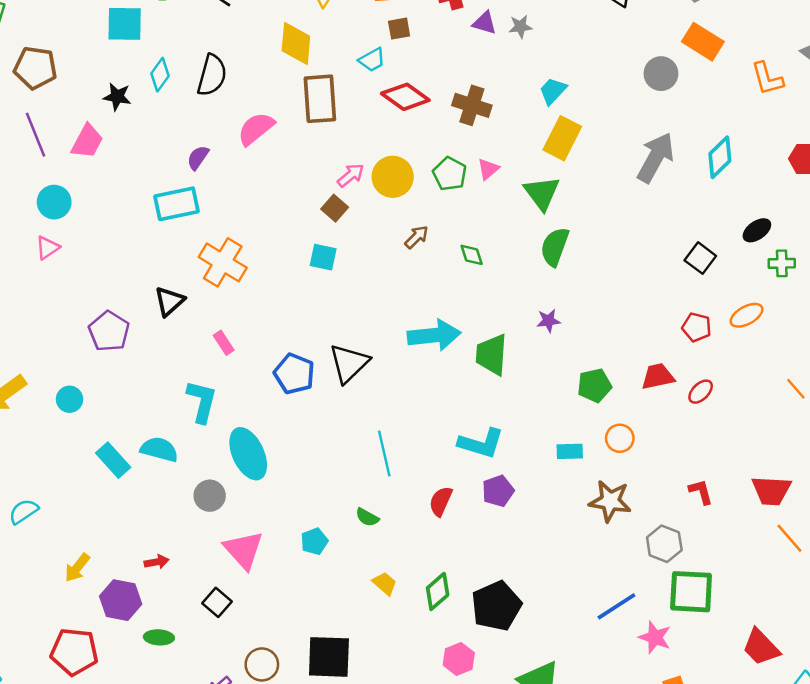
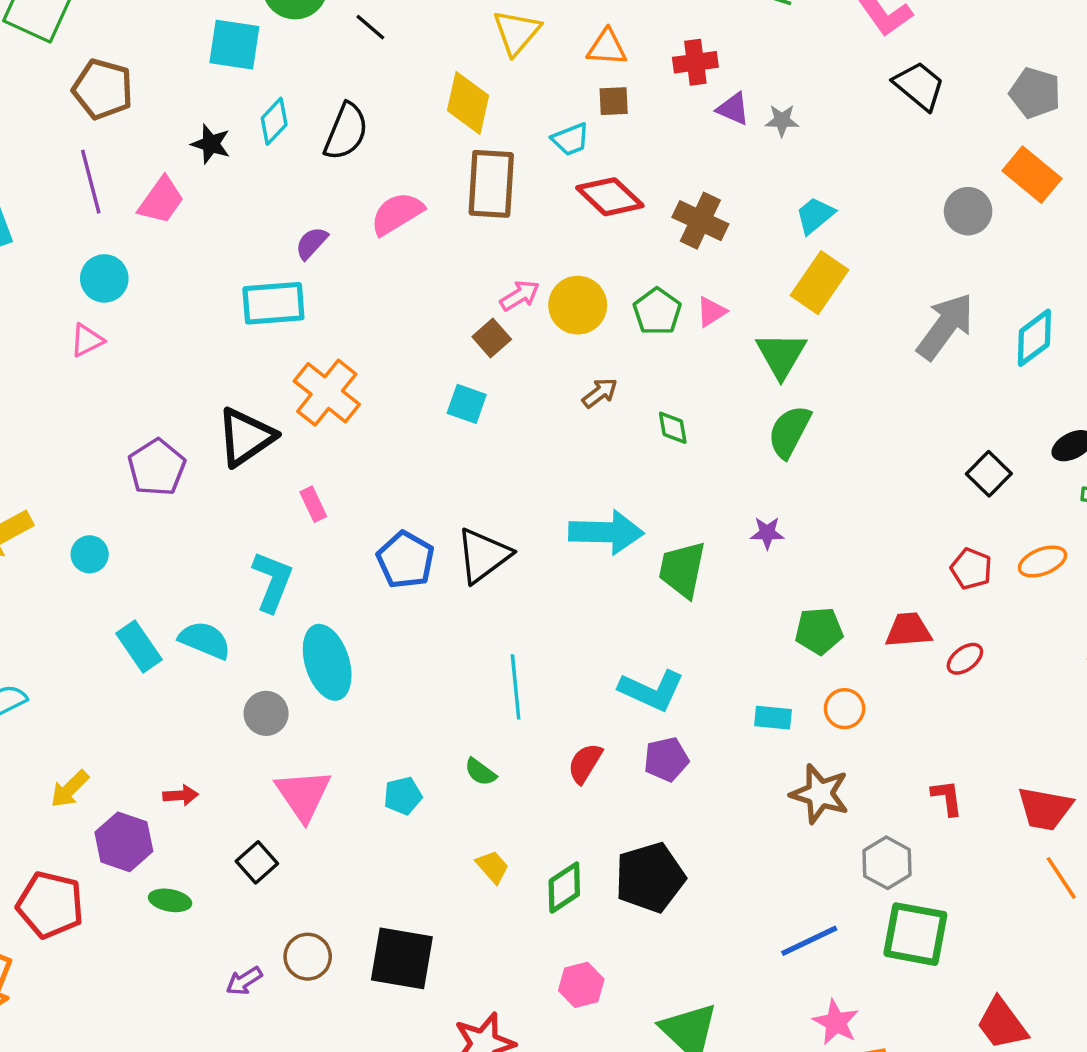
black triangle: (169, 301) -> (246, 437), size x1.4
black pentagon: (496, 606) -> (650, 877), moved
pink star: (655, 637) -> (836, 1022), moved

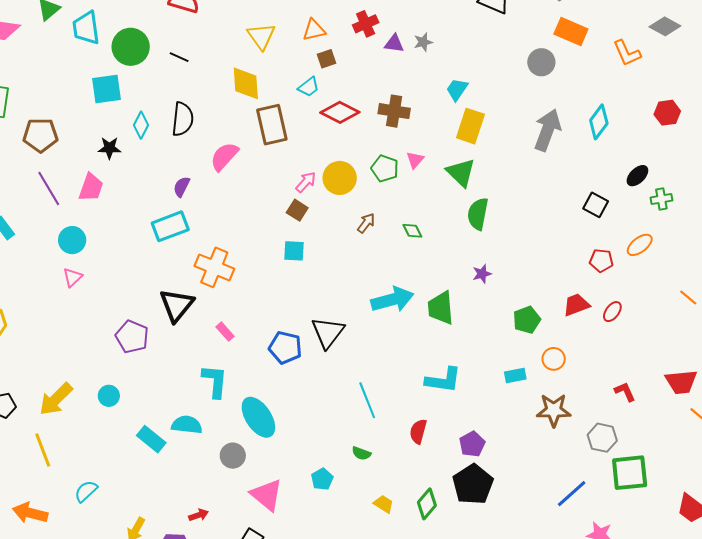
purple pentagon: (666, 759) -> (472, 444), moved

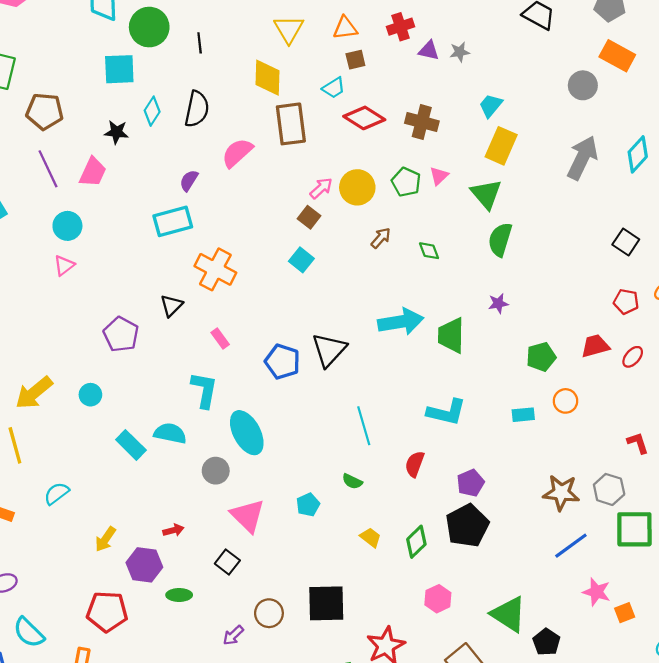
black line: (179, 57) -> (200, 43), turned 54
cyan square: (294, 251) -> (301, 260), turned 30
black triangle: (177, 305) -> (171, 306), size x0.6
brown star: (554, 410) -> (561, 493), moved

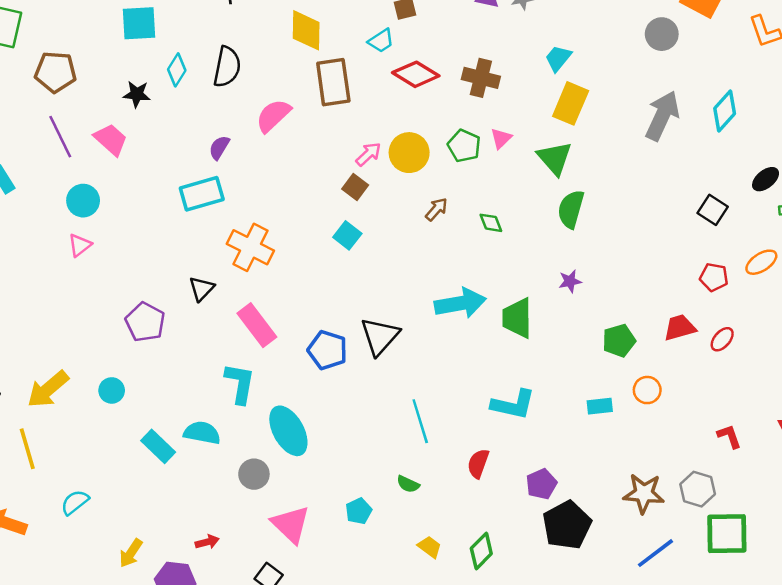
pink trapezoid: (93, 172) -> (111, 140), turned -72
pink rectangle: (220, 338) -> (257, 325), size x1.8
black pentagon: (467, 526) -> (567, 525), moved

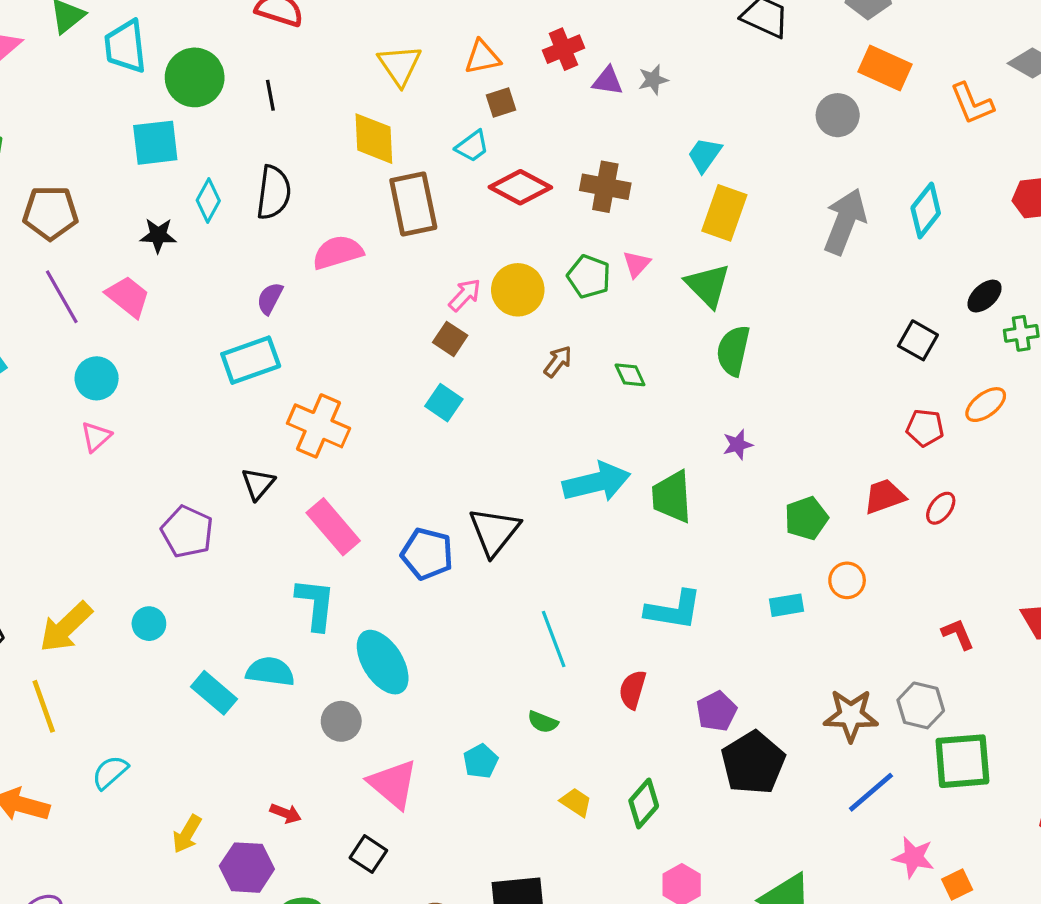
pink semicircle: (273, 116) -> (338, 252), turned 30
red arrow: (207, 542) -> (286, 813), turned 40

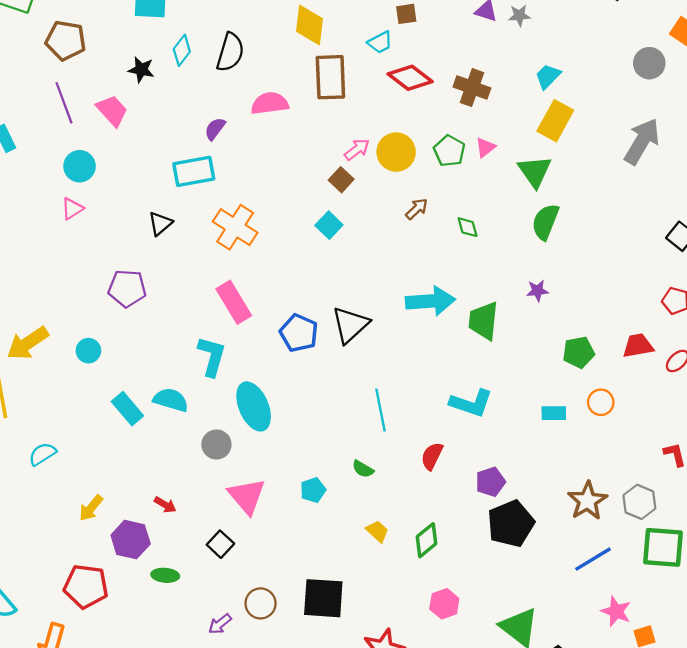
black triangle: (258, 484) -> (160, 223), moved
purple pentagon: (187, 532) -> (127, 288), turned -30
brown star: (851, 715) -> (587, 501), turned 30

